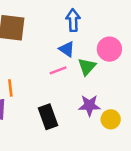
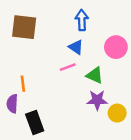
green triangle: (87, 67) -> (95, 75), moved, turned -48
black rectangle: (48, 117) -> (35, 122), moved

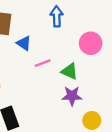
blue triangle: (76, 47) -> (24, 43), moved
yellow circle: (117, 113) -> (92, 120), moved

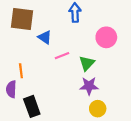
green triangle: (70, 71) -> (87, 63), turned 49
yellow circle: (92, 120) -> (98, 109), moved

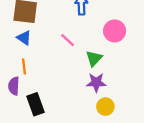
blue triangle: (45, 37) -> (24, 38), moved
pink line: (62, 56) -> (68, 40), moved, turned 64

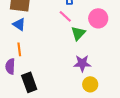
pink line: (68, 40) -> (65, 16), moved
green triangle: (94, 58) -> (78, 33), moved

